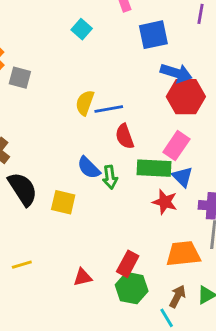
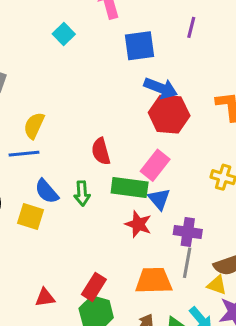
yellow semicircle: (85, 103) -> (34, 126), moved
blue line: (109, 109) -> (24, 154), moved
blue semicircle: (89, 168) -> (47, 191), moved

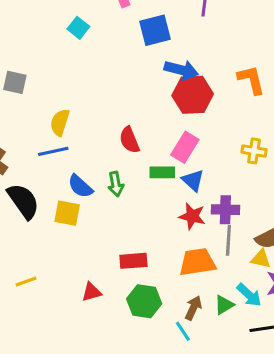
green rectangle: (130, 188) -> (162, 172), size x0.7
red star: (138, 224) -> (192, 216), moved
red rectangle: (94, 287) -> (133, 261), moved, turned 60

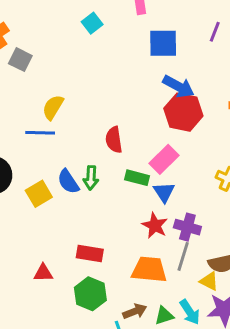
blue semicircle: (80, 186) -> (68, 182), moved
yellow square: (67, 213) -> (39, 194), turned 35
brown arrow: (193, 308) -> (135, 311), turned 30

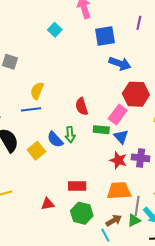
red hexagon: (183, 112) -> (136, 94), moved
gray line: (183, 256) -> (137, 206), moved

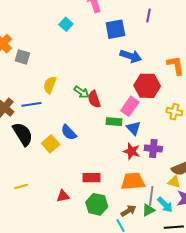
blue line: (31, 109) -> (31, 104), moved
green arrow: (70, 135) -> (81, 92), moved, turned -49

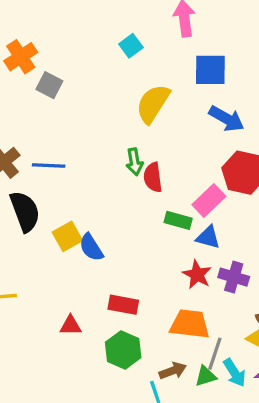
yellow semicircle: (50, 85) -> (153, 104), moved, size x1.4
green arrow: (81, 92) -> (134, 162), turned 35
blue triangle: (134, 128) -> (208, 237), turned -42
blue semicircle: (69, 132) -> (91, 247), moved

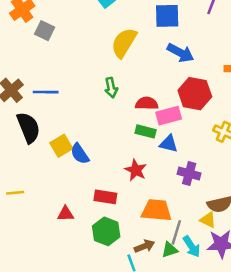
red semicircle: (153, 177) -> (147, 103), moved, turned 100
pink rectangle: (209, 200) -> (169, 116), turned 30
red star: (197, 275) -> (136, 170), moved

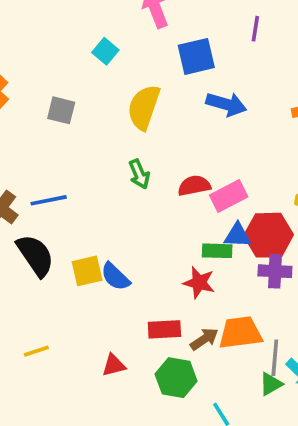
gray square: (45, 31) -> (61, 110), moved
red hexagon: (195, 94) -> (269, 235), moved
green rectangle: (146, 131) -> (217, 251), moved
yellow square: (61, 146) -> (87, 271), turned 30
brown arrow: (144, 246) -> (204, 339), moved

